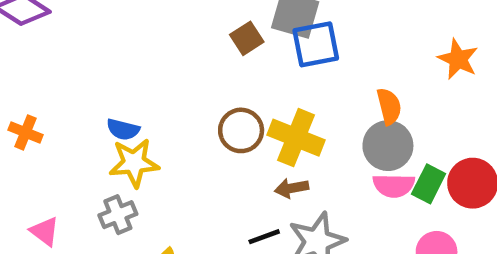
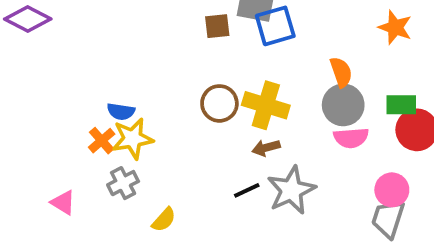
brown square: (247, 38) -> (217, 26), turned 32
orange cross: (26, 132) -> (102, 141), moved, turned 32
green rectangle: (429, 184) -> (401, 105), moved, turned 68

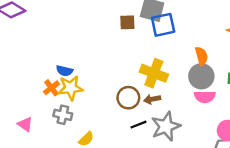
brown circle: (219, 103) -> (128, 98), moved
gray cross: (123, 183) -> (63, 115), turned 36

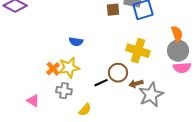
blue semicircle: (65, 71) -> (76, 42), moved
brown arrow: (152, 99) -> (136, 84), moved
black line: (138, 125) -> (101, 83), moved

